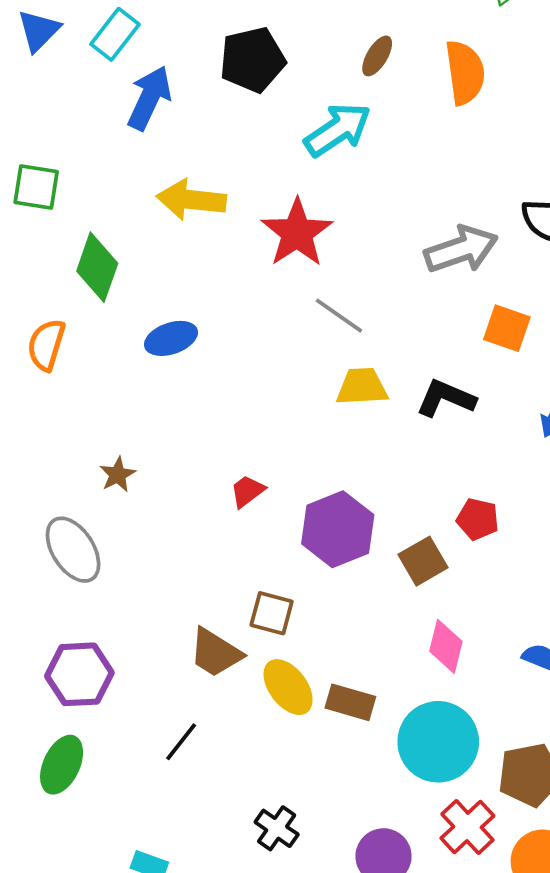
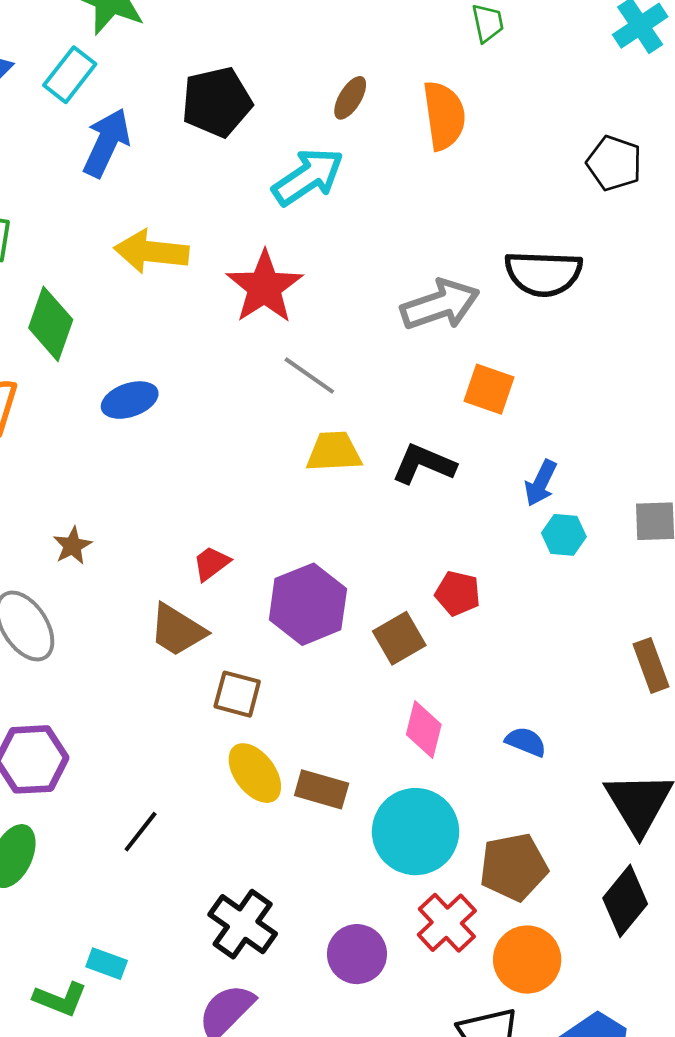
brown trapezoid: (216, 653) -> (177, 630), moved
black cross: (277, 828) -> (243, 924), size x1.4

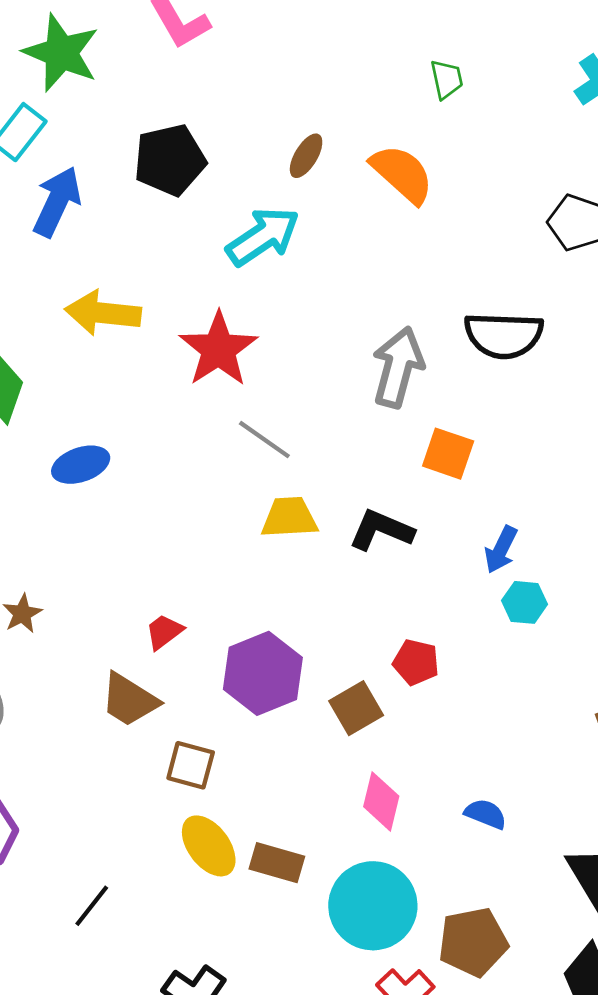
orange semicircle: (444, 116) -> (402, 174), turned -40
gray arrow: (440, 305) -> (398, 367), turned -56

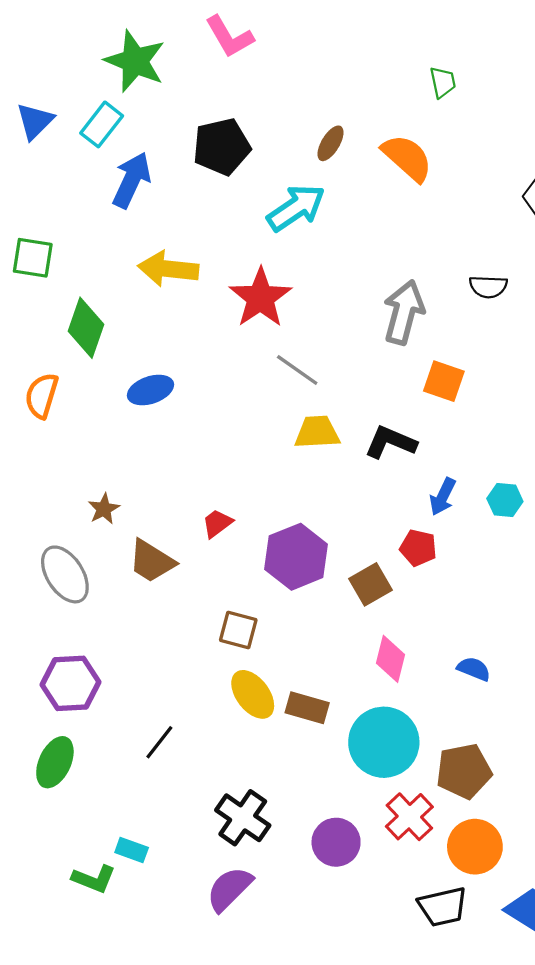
black semicircle: (504, 335) -> (488, 287), size x0.6
blue arrow: (501, 550) -> (443, 497), moved
brown trapezoid: (129, 700) -> (152, 561), moved

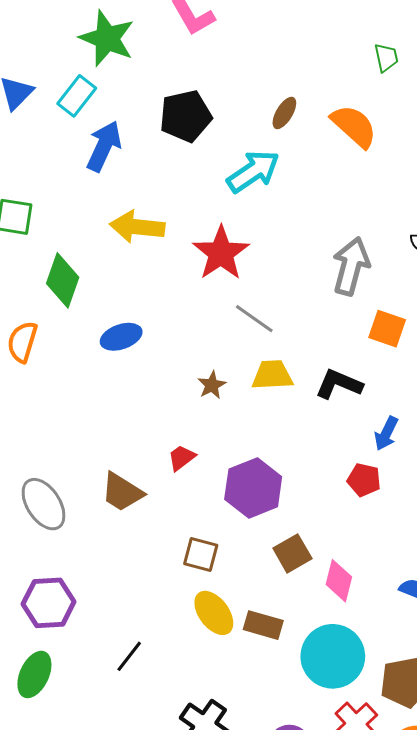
brown star: (104, 509) -> (212, 385), moved
brown square: (370, 584) -> (292, 553), moved

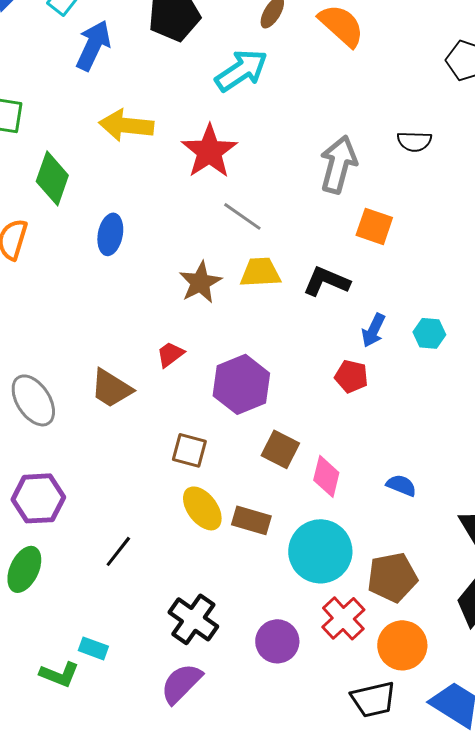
blue ellipse: (121, 337) -> (110, 234), turned -60
brown star: (212, 385) -> (200, 282), size x1.5
brown square: (292, 553) -> (280, 449), turned -33

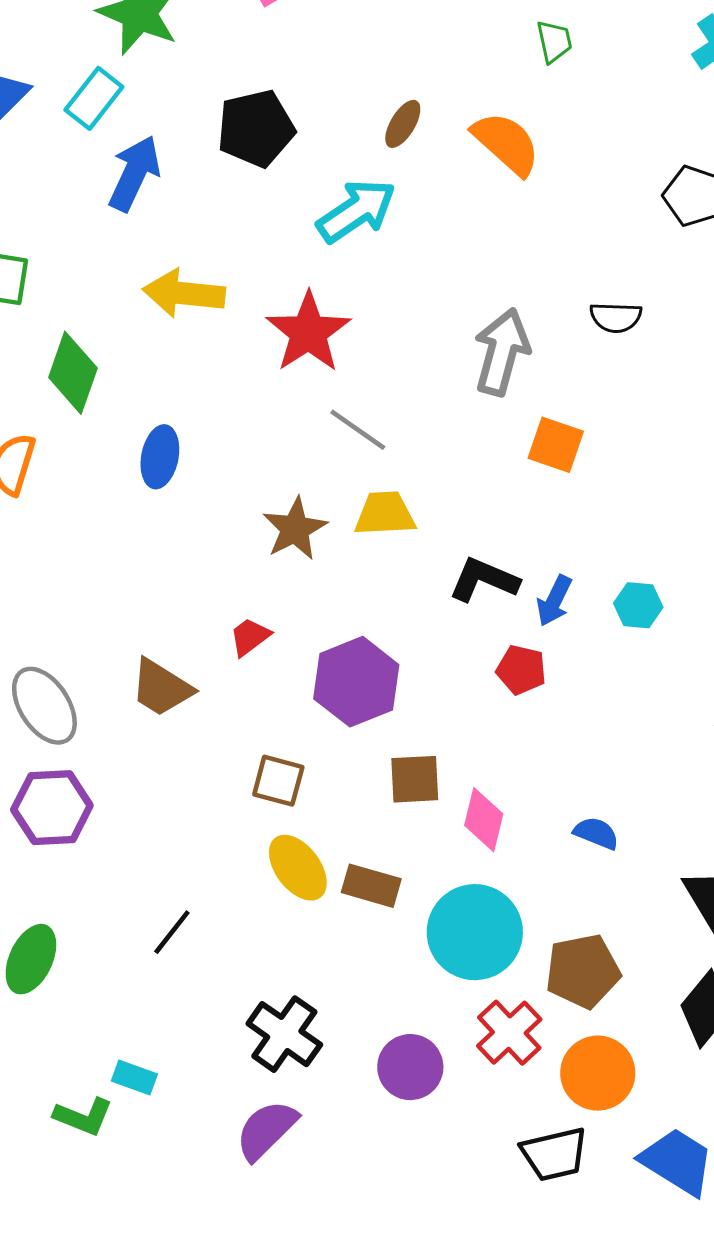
black L-shape: (326, 281) -> (484, 580), moved
brown square: (280, 449) -> (415, 779), turned -30
purple hexagon: (38, 498) -> (52, 808), moved

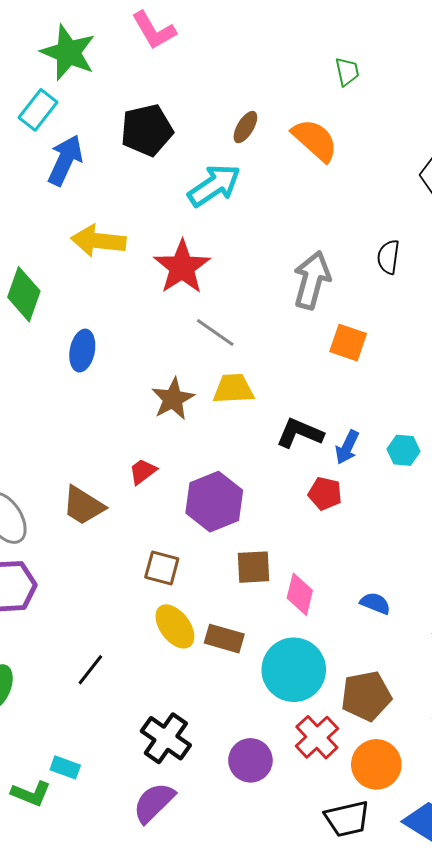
black semicircle: (616, 317) -> (388, 257), turned 96

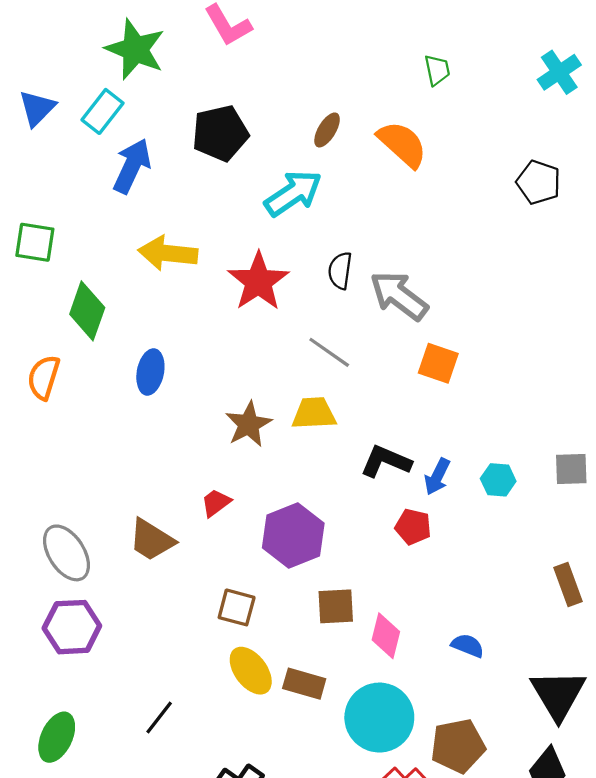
black semicircle: (388, 257) -> (340, 271), moved
gray arrow: (312, 280) -> (399, 296), turned -68
gray line: (215, 332) -> (329, 352), moved

